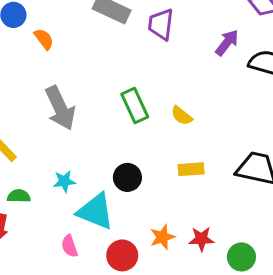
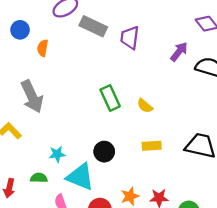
orange semicircle: (44, 39) -> (43, 48), turned -133
gray arrow: (60, 108) -> (32, 97), moved
green semicircle: (19, 196) -> (39, 178), moved

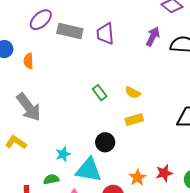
green rectangle: (110, 98) -> (100, 93), size x0.7
yellow rectangle: (152, 146) -> (134, 120), moved

